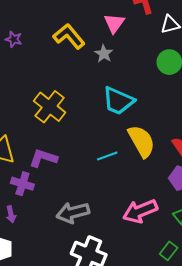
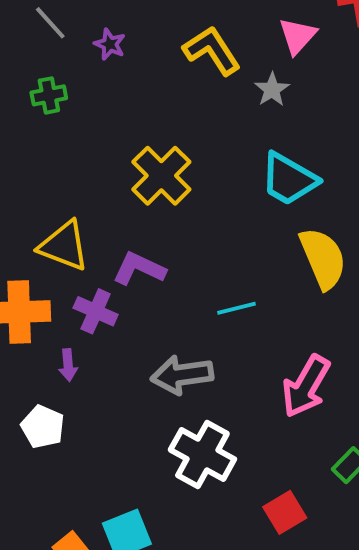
cyan line: (107, 156) -> (237, 308), moved
pink arrow: (140, 211) -> (306, 386), turned -44

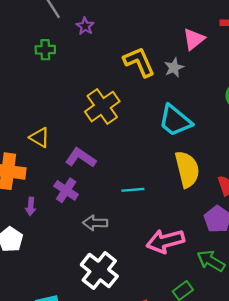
yellow L-shape: (212, 51) -> (139, 62), moved
yellow triangle: (64, 246) -> (40, 137), size x0.7
purple cross: (96, 311) -> (66, 190), moved
gray arrow: (182, 375) -> (95, 223), size x0.7
pink arrow: (306, 386) -> (165, 241), turned 36

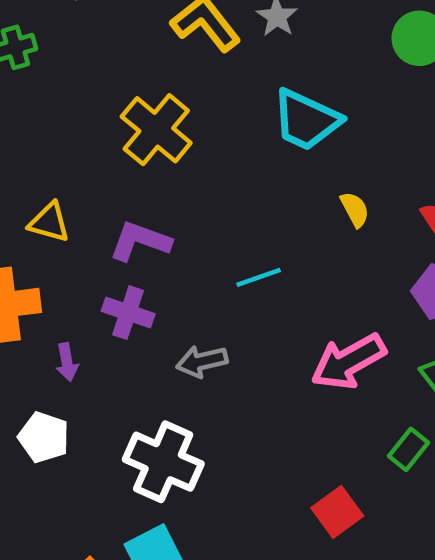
yellow semicircle: (187, 169) -> (355, 209), size x0.5
white cross: (99, 271) -> (163, 462), moved

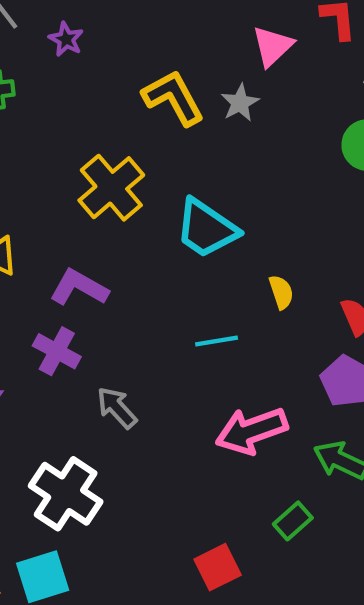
cyan trapezoid: (306, 120) -> (206, 228), moved
cyan line: (259, 277) -> (217, 341), moved
gray arrow: (202, 361) -> (117, 408), turned 51

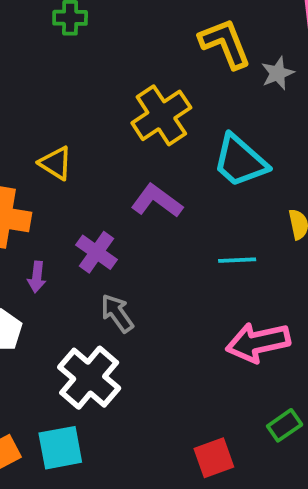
gray star: (240, 103) -> (278, 73), moved
purple L-shape: (79, 288) -> (157, 201), moved
gray arrow: (117, 408) -> (117, 313), moved

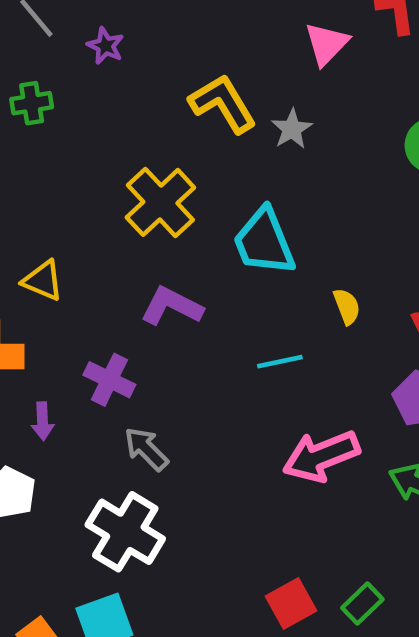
cyan trapezoid: (240, 161) -> (264, 242), turned 36
green rectangle: (285, 425) -> (362, 604), moved

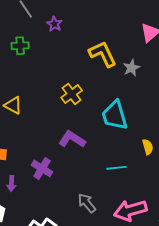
yellow cross: (160, 202) -> (72, 94), size x0.7
yellow triangle: (43, 281) -> (13, 105), moved
gray arrow: (146, 449) -> (87, 203), moved

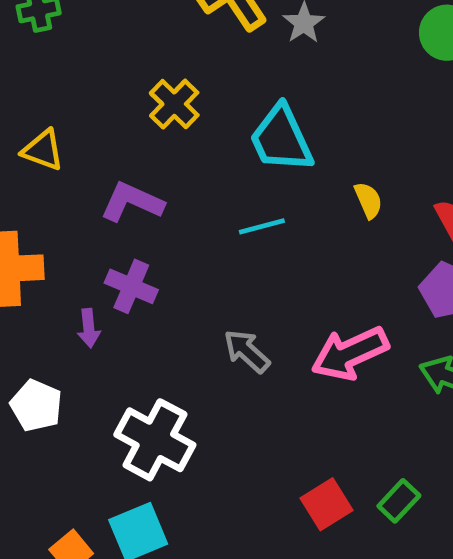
purple L-shape: (72, 139) -> (132, 202), moved
cyan line: (116, 168) -> (262, 226), moved
purple arrow: (11, 183) -> (89, 328), moved

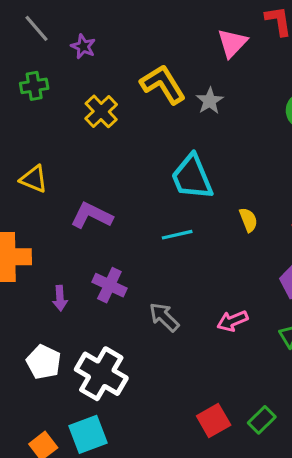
yellow cross: (174, 104) -> (101, 111), moved
purple cross: (131, 286) -> (109, 285), moved
pink arrow: (350, 353) -> (233, 321), size x0.6
white pentagon: (36, 406) -> (44, 362), moved

